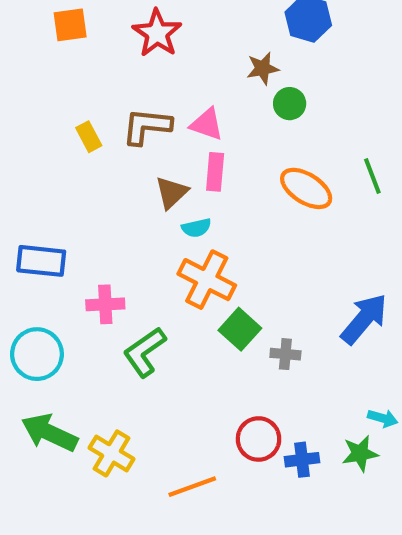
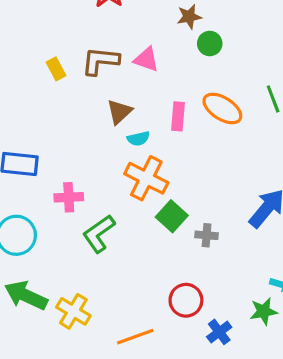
pink rectangle: (215, 172) -> (178, 116), moved
blue cross: (302, 460) -> (219, 332), moved, turned -30

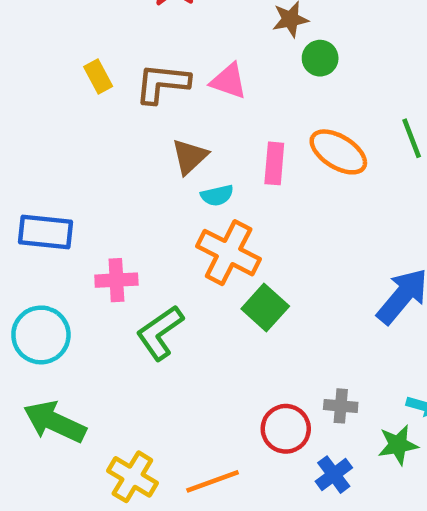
yellow rectangle: (56, 69) -> (98, 76), moved
gray cross: (207, 235) -> (341, 406), moved
yellow cross: (73, 311) -> (132, 477), moved

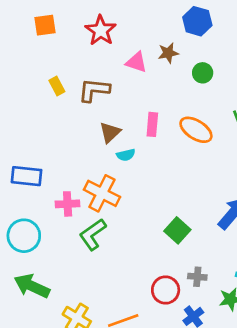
green circle: (320, 58) -> (203, 73), moved
pink triangle: (229, 81) -> (136, 62), moved
pink rectangle: (274, 163) -> (152, 124), moved
orange cross: (229, 253) -> (102, 193), moved
green square: (265, 308) -> (177, 230), moved

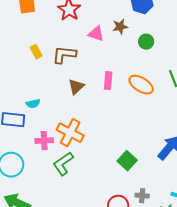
cyan semicircle: (126, 155) -> (33, 104), moved

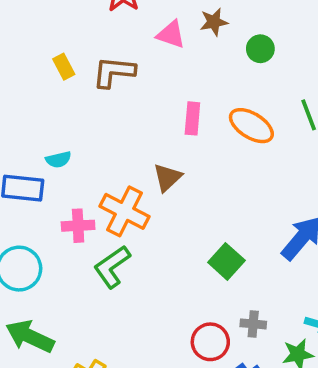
brown triangle: (76, 87) -> (167, 177), moved

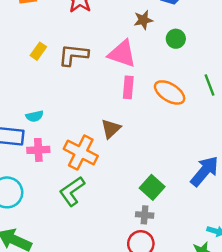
pink triangle: (171, 34) -> (122, 54), moved, size x1.4
yellow rectangle: (64, 67) -> (38, 51), turned 63
pink cross: (78, 226) -> (38, 150), moved
gray cross: (253, 324) -> (145, 215), moved

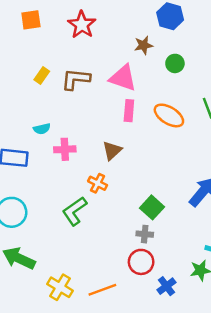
cyan semicircle: (35, 116) -> (42, 129), moved
pink cross: (38, 150) -> (65, 149), moved
orange cross: (81, 152) -> (98, 183), moved, size x0.6

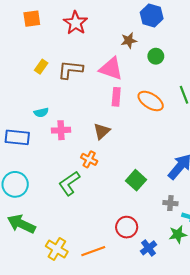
gray cross: (145, 234) -> (170, 203), moved

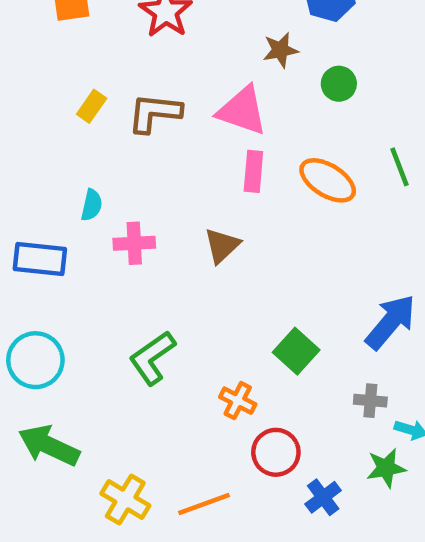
cyan semicircle: (41, 112) -> (92, 205), turned -64
orange cross: (89, 159) -> (238, 401), moved

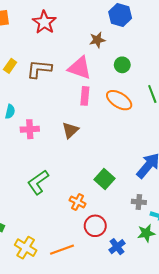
green circle: (339, 84) -> (122, 65), moved

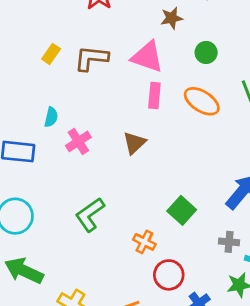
pink cross: (30, 129) -> (78, 141), turned -30

